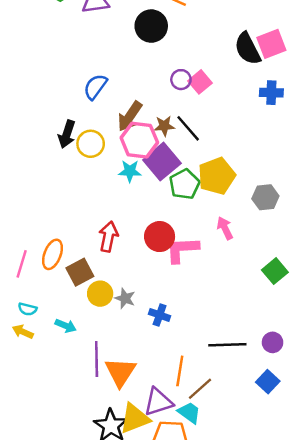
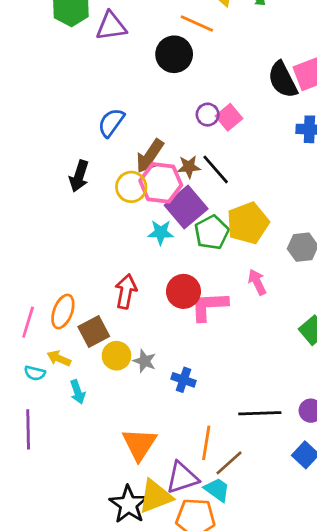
yellow circle: (91, 144) -> (131, 187), moved
cyan star: (130, 171) -> (161, 232), moved
cyan arrow: (66, 326) -> (78, 392), turned 48
yellow arrow: (23, 332) -> (59, 358), moved
purple line: (97, 359) -> (28, 429), moved

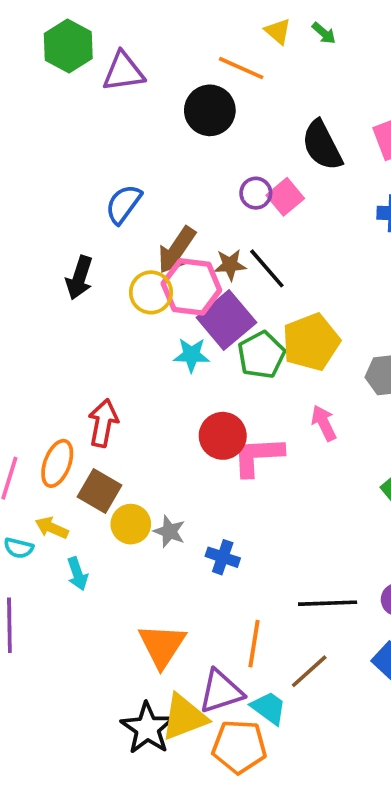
black semicircle: (283, 80) -> (322, 145), moved
red arrow: (126, 291) -> (103, 423), moved
brown square: (94, 332) -> (100, 491), turned -32
brown line: (229, 463) -> (309, 671), moved

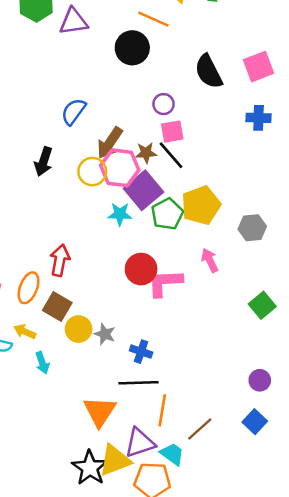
pink square: (285, 197) -> (172, 132), moved, turned 30
black line: (328, 603) -> (139, 383), moved

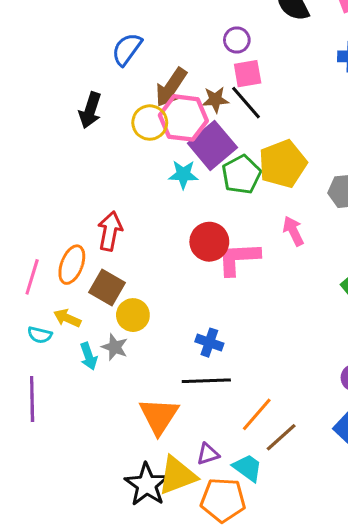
gray star: (105, 334) -> (115, 347), moved
orange line: (162, 410) -> (257, 414), moved, turned 32
purple triangle: (140, 443) -> (208, 454), size x0.6

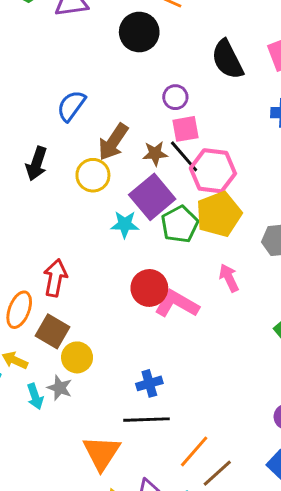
pink hexagon: (183, 118) -> (213, 171), moved
pink L-shape: (238, 259) -> (177, 304), turned 33
blue cross: (209, 343) -> (149, 383), turned -35

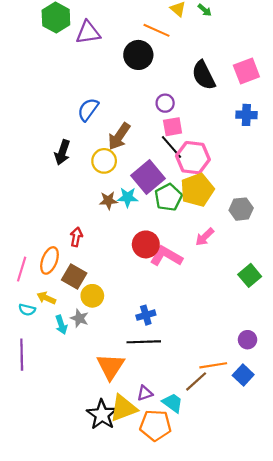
brown star: (155, 153) -> (108, 201), moved
red arrow: (55, 278) -> (76, 237), size x0.7
pink arrow: (229, 278) -> (205, 237), turned -108
orange line: (194, 451) -> (213, 365), moved, turned 40

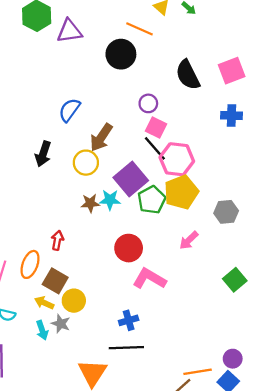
pink square: (173, 127) -> (156, 128), turned 36
pink L-shape: (166, 256) -> (149, 279), moved
yellow arrow: (46, 298) -> (44, 303), moved
purple circle: (248, 340) -> (233, 359), moved

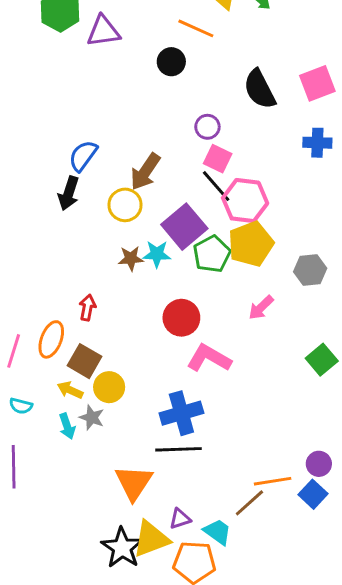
black circle: (121, 54) -> (171, 62), size x0.7
blue semicircle: (69, 110) -> (83, 156), moved
blue cross: (129, 320) -> (181, 413), size x1.6

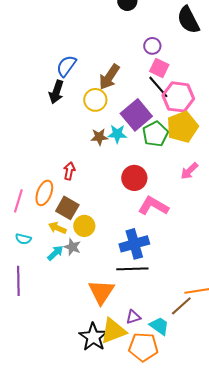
cyan arrow: (67, 426) -> (55, 253), turned -114

